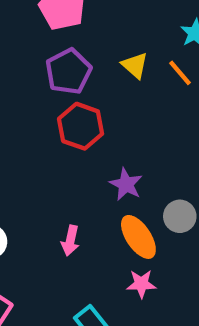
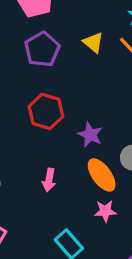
red hexagon: (81, 126) -> (46, 111), moved

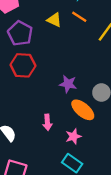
red hexagon: (46, 111) -> (23, 65), moved
pink star: (105, 211) -> (73, 136), moved

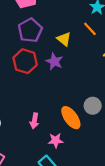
yellow triangle: (54, 20) -> (64, 39), moved
purple star: (68, 84) -> (54, 61), moved

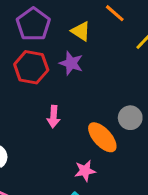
pink arrow: (34, 121) -> (54, 117), moved

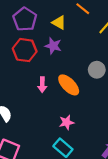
gray circle: (130, 118) -> (97, 70), moved
orange ellipse: (102, 137) -> (69, 85), moved

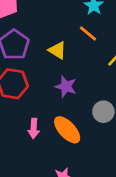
purple star: (53, 46) -> (66, 87), moved

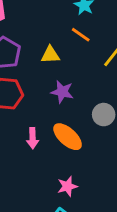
yellow triangle: (57, 50) -> (50, 55), turned -30

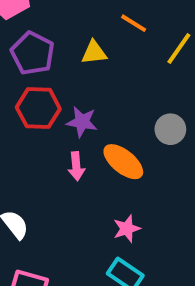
purple star: (62, 92) -> (82, 122), moved

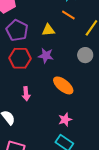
purple star: (82, 122) -> (46, 56), moved
gray circle: (170, 129) -> (85, 55), moved
pink arrow: (76, 166) -> (26, 94), moved

